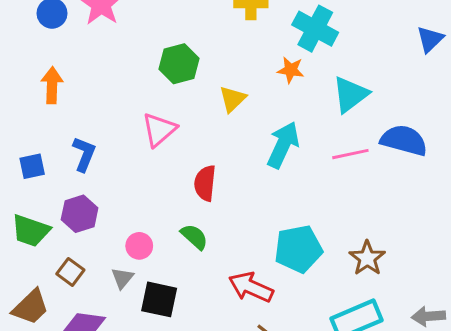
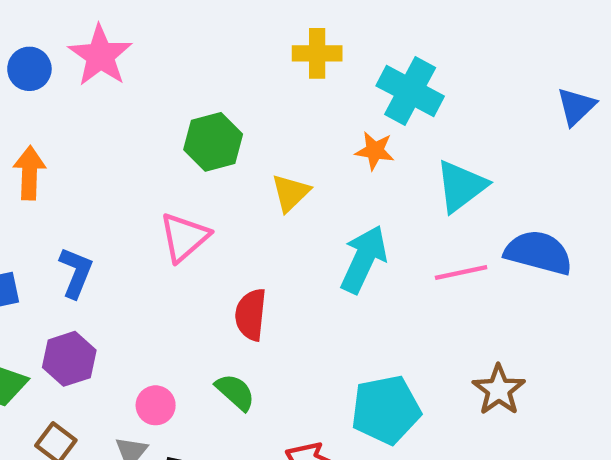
brown star: (367, 258) -> (499, 390), moved

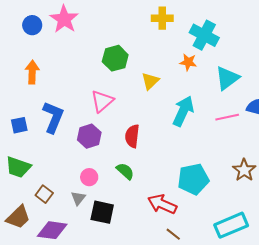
blue L-shape: (76, 272) -> (53, 117), size x1.4
purple hexagon: (69, 359) -> (89, 136), moved

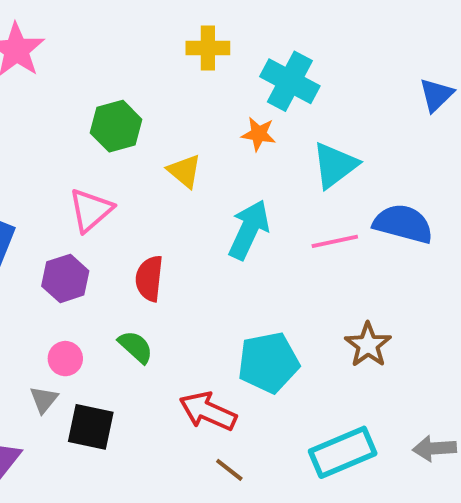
yellow triangle: (150, 81) -> (184, 171), turned -36

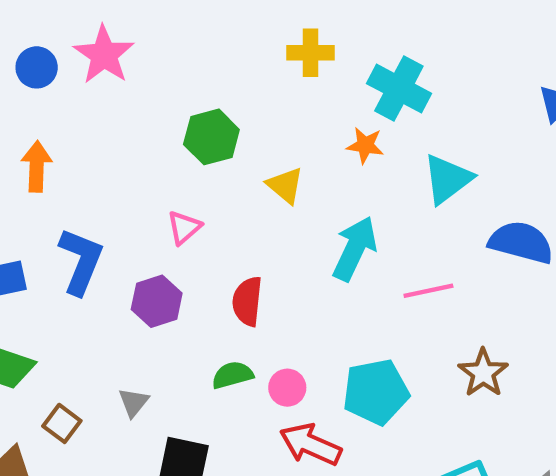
pink triangle: (91, 210) -> (184, 228), size x0.7
pink line: (335, 241) -> (428, 291), moved
green semicircle: (136, 347) -> (233, 375), turned -57
pink circle: (65, 359) -> (287, 388), moved
gray triangle: (44, 400) -> (134, 402), moved

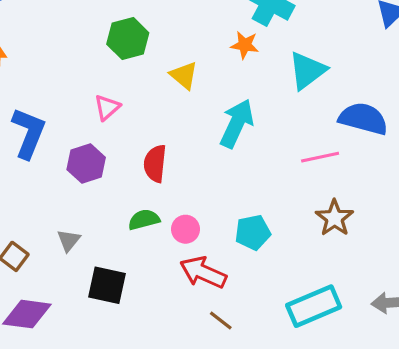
pink line: (428, 291) -> (320, 157), moved
cyan pentagon: (376, 392) -> (253, 232), size x0.7

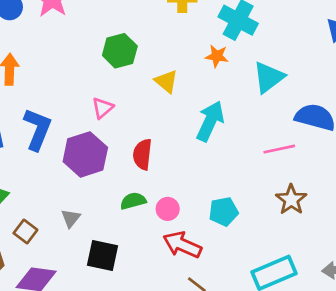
purple hexagon: (86, 164) -> (85, 154), size x1.4

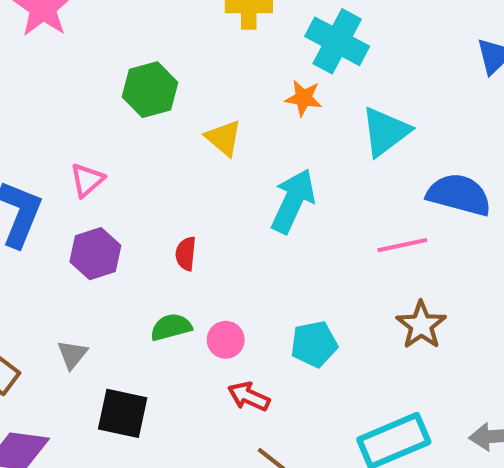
pink triangle: (103, 108) -> (87, 180), moved
purple hexagon: (85, 154) -> (95, 254), size x0.7
red semicircle: (142, 154) -> (186, 254), size x0.7
red arrow: (182, 245) -> (249, 397), size x0.7

